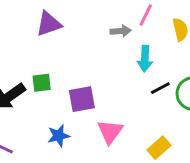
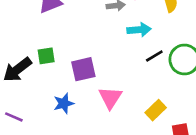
cyan arrow: (145, 59) -> (139, 30), turned -95

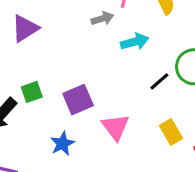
black line: (154, 56) -> (159, 81), moved
yellow rectangle: (156, 110) -> (171, 132), turned -66

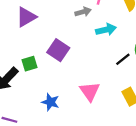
purple square: (78, 100) -> (58, 50), moved, turned -35
blue star: (62, 144) -> (50, 102), turned -30

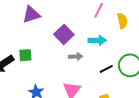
gray arrow: (83, 12) -> (76, 56), moved
purple square: (58, 50) -> (64, 34), moved

